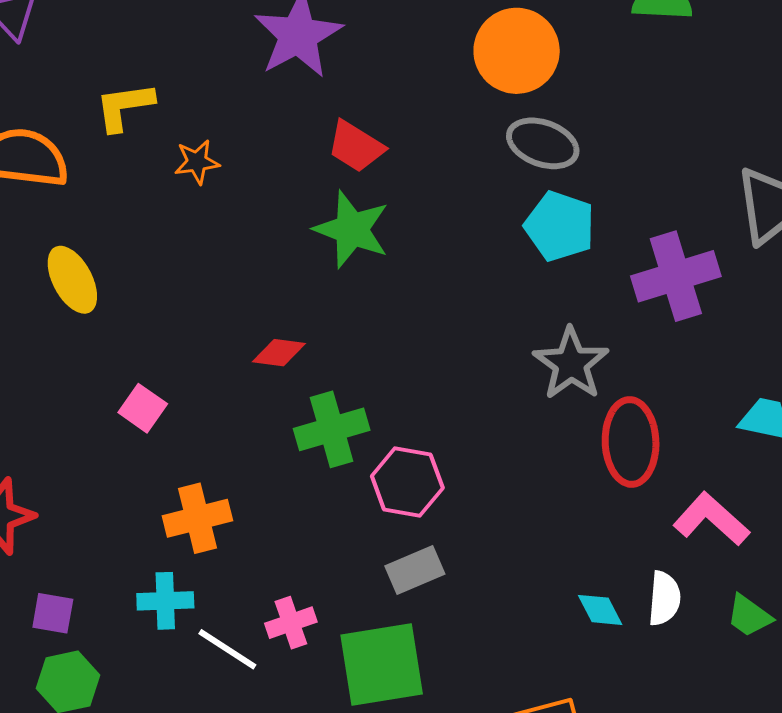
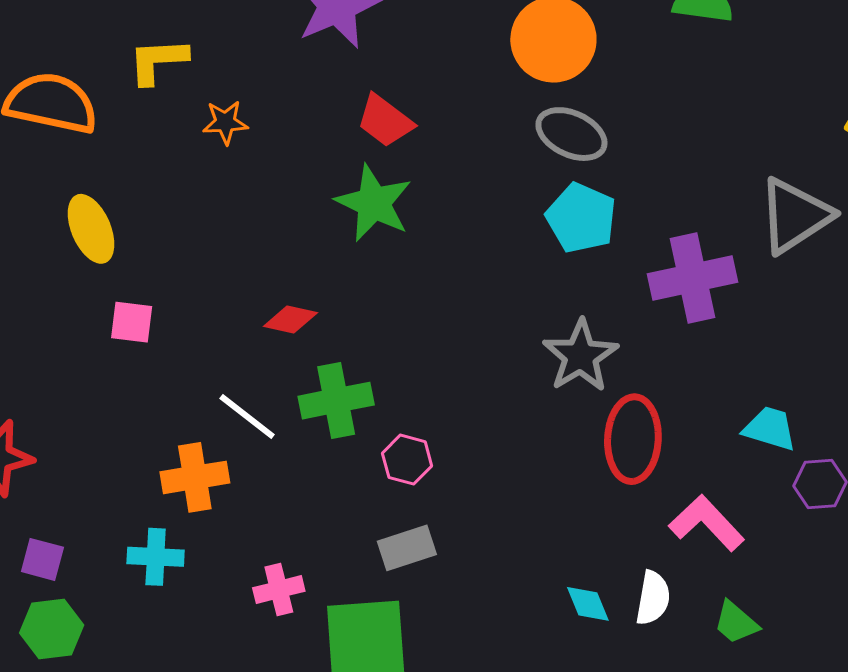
pink square: (143, 408) -> (132, 322), moved, turned -33
pink hexagon: (407, 482) -> (407, 460), size x0.7
white line: (227, 649) -> (247, 416), moved

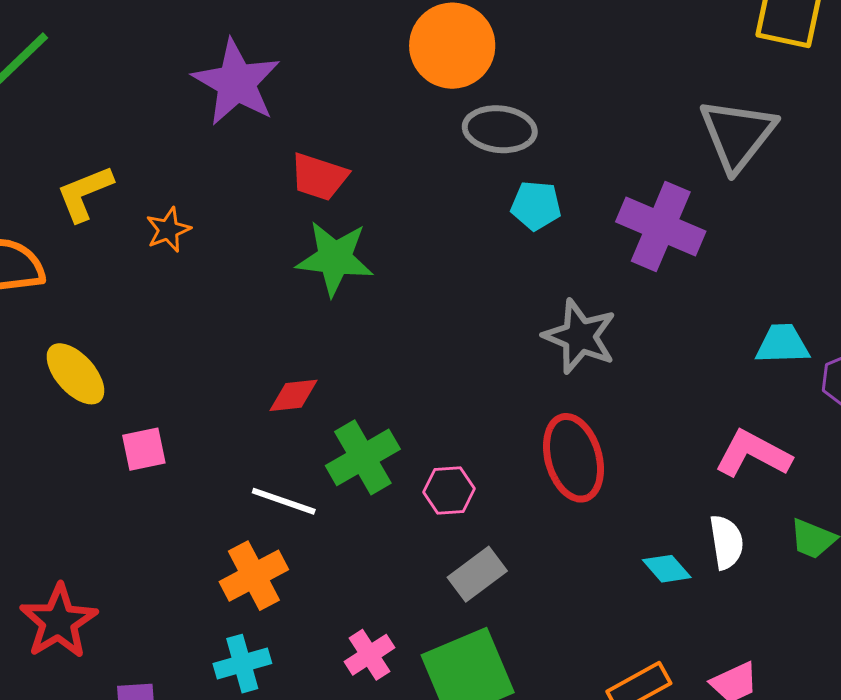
cyan pentagon: (581, 218) -> (536, 206), size x0.7
purple cross: (693, 278) -> (661, 227), turned -36
red ellipse: (633, 439) -> (573, 458), moved

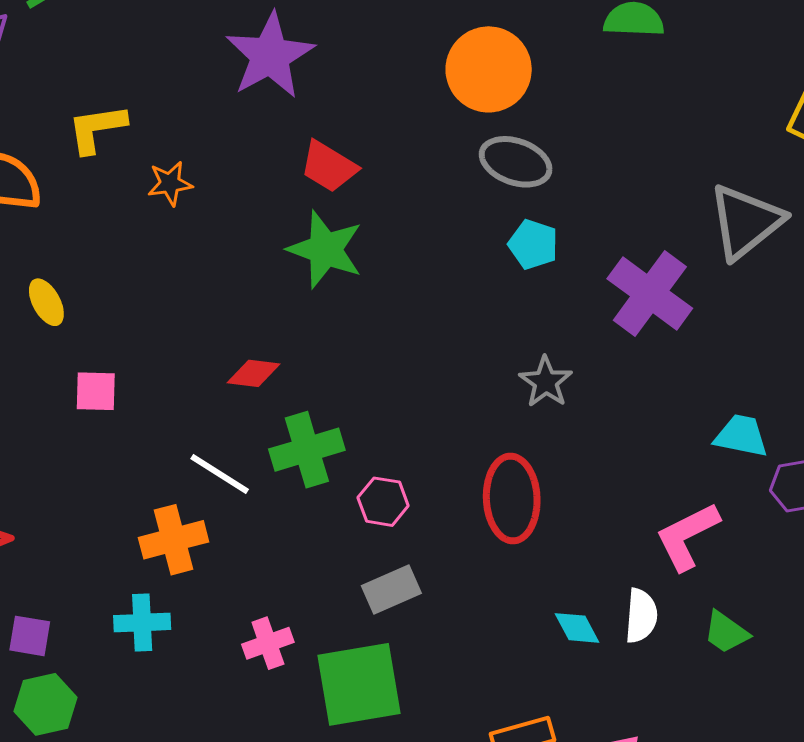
gray star: (580, 336) -> (546, 382), size x0.7
yellow ellipse: (75, 374) -> (46, 302), size x0.7
pink L-shape: (753, 454) -> (687, 536), turned -68

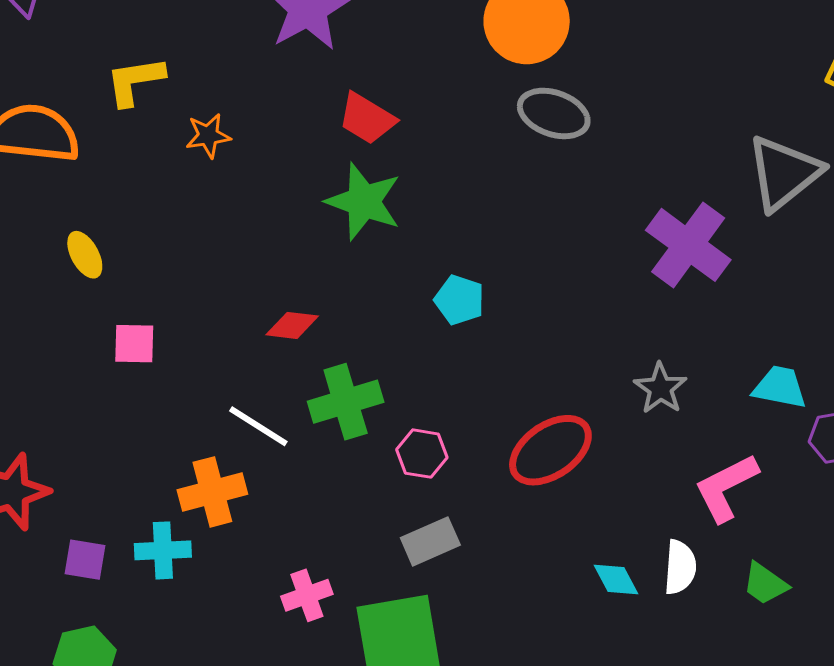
cyan pentagon: (533, 244) -> (459, 300), moved
gray star: (546, 382) -> (660, 388), moved
red ellipse: (512, 499) -> (550, 450), turned 58
cyan cross: (142, 623) -> (163, 550), moved
purple square: (30, 636) -> (85, 560), moved

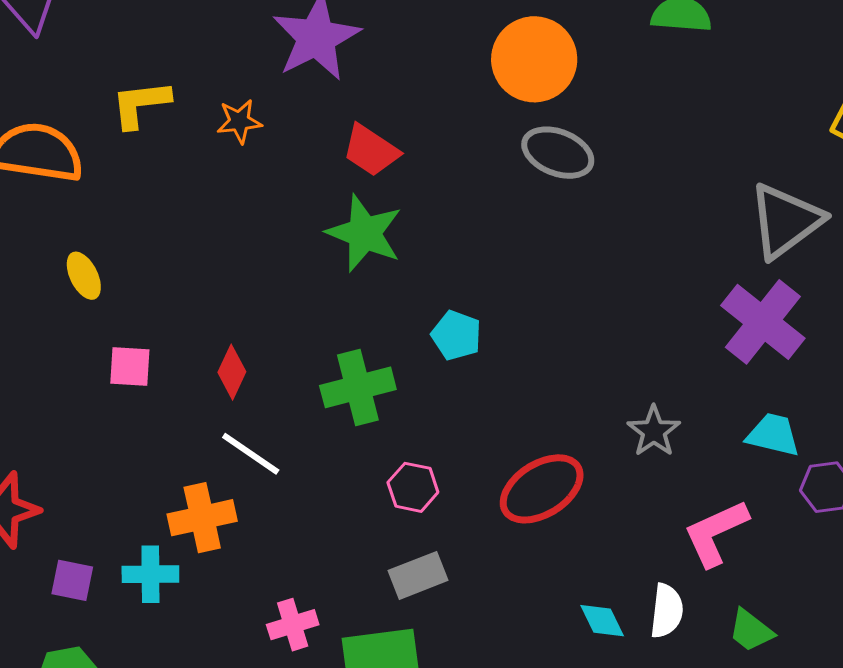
orange star: (208, 136) -> (239, 121), moved
purple cross: (688, 245) -> (763, 322), moved
red diamond: (292, 325) -> (232, 372), moved, turned -74
green cross: (346, 402) -> (358, 387), moved

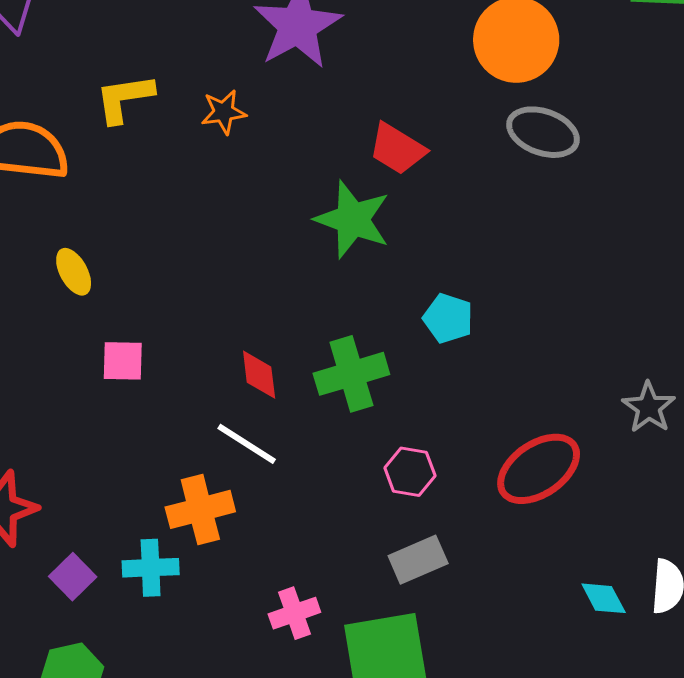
red trapezoid: (371, 150) -> (397, 149), moved
red diamond: (232, 372) -> (259, 375), moved, turned -30
purple square: (72, 580) -> (73, 577), turned 36

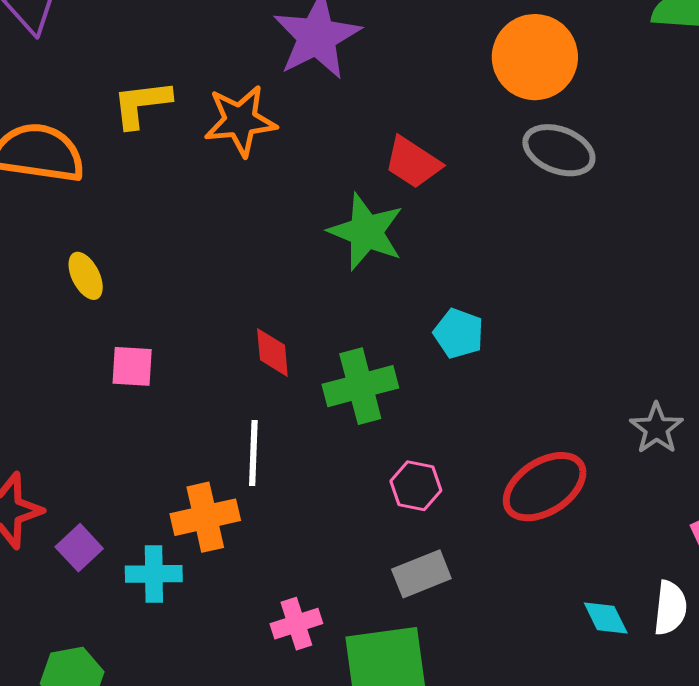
orange star: (224, 112) -> (240, 121), size x1.6
red diamond: (259, 375) -> (272, 352), moved
white line: (247, 444) -> (253, 453), turned 58
purple square: (73, 577) -> (79, 548), moved

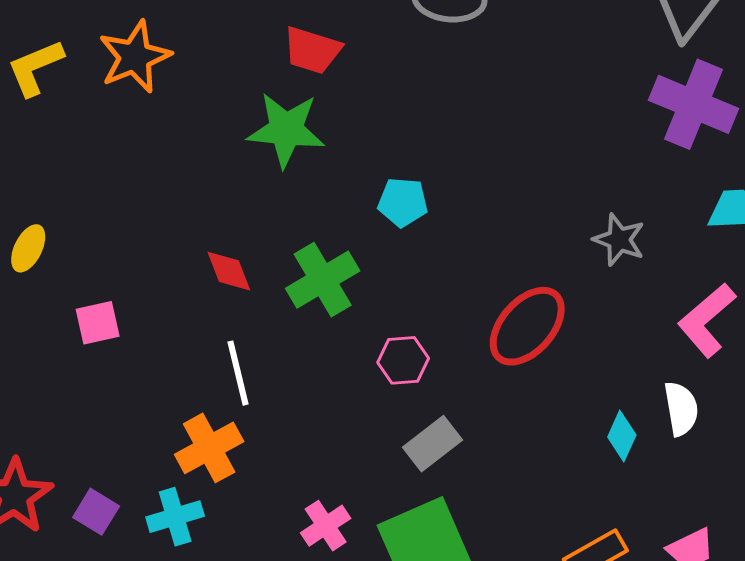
yellow ellipse: (86, 276) -> (28, 248), turned 69
cyan diamond: (606, 618) -> (622, 436), turned 66

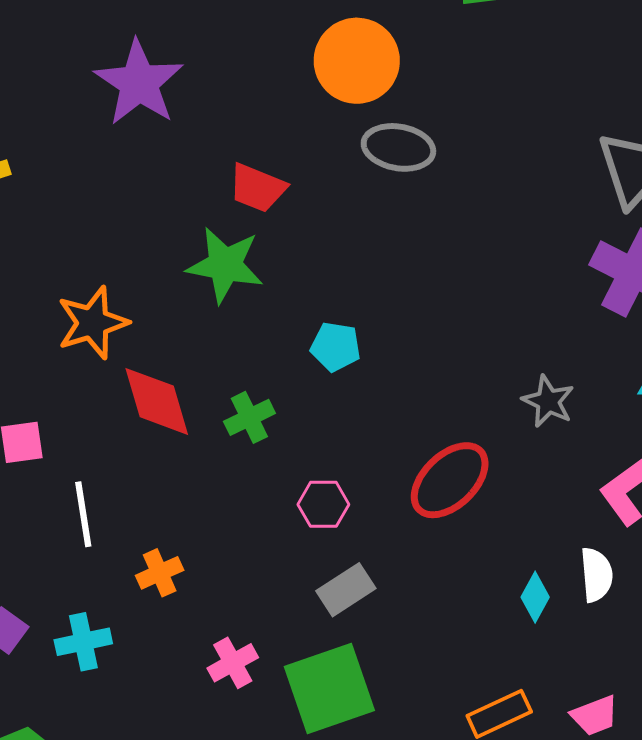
orange star: (135, 57) -> (93, 323), moved
red diamond: (229, 271) -> (157, 401), size x1.6
green cross: (323, 280) -> (249, 417), size x0.7
white line: (238, 373) -> (83, 514), moved
orange cross: (209, 448) -> (160, 573), moved, size x0.7

